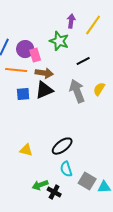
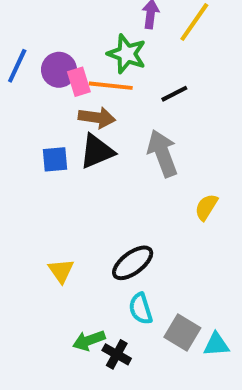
orange line: (16, 70) -> (111, 86), moved
yellow semicircle: (99, 89) -> (206, 207), moved
yellow triangle: (26, 150) -> (61, 271), turned 40

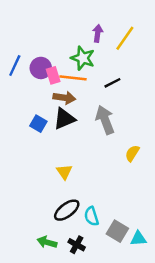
blue square: (55, 159) -> (38, 124), turned 35
black ellipse: (133, 263) -> (67, 210), moved
yellow triangle: (61, 271) -> (64, 172), moved
green arrow: (89, 340) -> (47, 242), moved, turned 36

